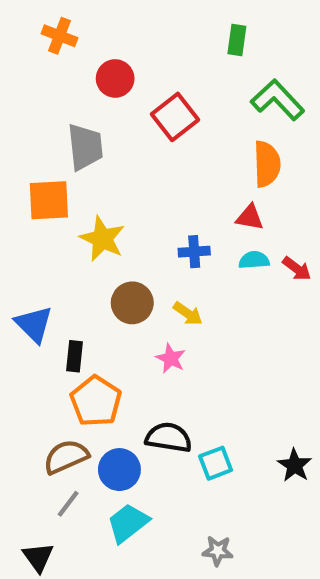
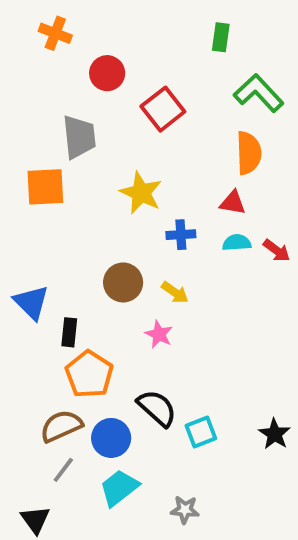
yellow star: (102, 239) -> (141, 193), moved
black semicircle: (169, 438) -> (157, 408), turned 33
gray star: (218, 551) -> (185, 510), moved

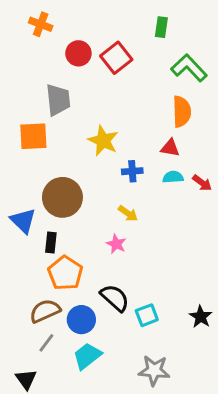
red square: (163, 109) -> (116, 58), moved
brown circle: (123, 282) -> (62, 197), moved, size x1.4
gray star: (185, 510) -> (154, 371), moved, size x1.5

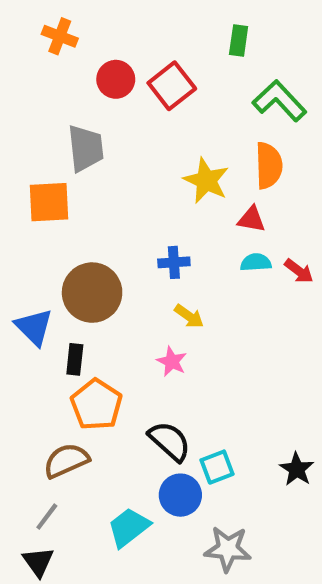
yellow star: (103, 141) -> (206, 181), moved
blue cross: (132, 171) -> (174, 262), moved
blue circle: (81, 320) -> (180, 495), moved
gray line: (46, 343) -> (47, 517), moved

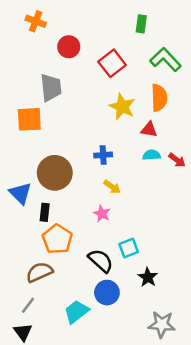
red square: (172, 86) -> (112, 63), moved
cyan square: (217, 467) -> (129, 248), moved
black star: (297, 469) -> (148, 277), moved
gray star: (228, 549) -> (162, 324), moved

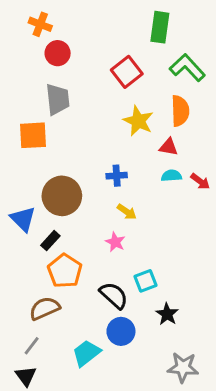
green rectangle: (141, 24) -> (160, 27), size x1.5
red circle: (69, 47) -> (58, 53), moved
black rectangle: (45, 212) -> (50, 241), turned 36

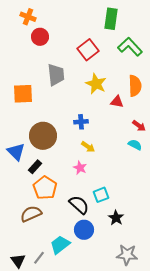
gray trapezoid: (58, 99) -> (56, 75), moved
orange semicircle: (180, 111) -> (135, 86), moved
cyan semicircle: (171, 176) -> (135, 145), moved, turned 32
gray line: (32, 346) -> (39, 258), moved

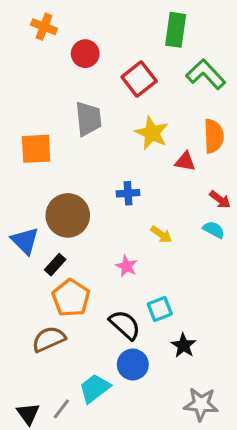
red circle: (40, 37) -> (85, 54), moved
yellow arrow: (88, 147) -> (161, 234), moved

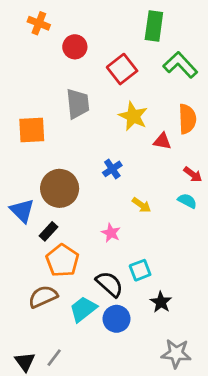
blue cross: (128, 193) -> (112, 169), turned -30
cyan trapezoid: (95, 388) -> (83, 309), moved

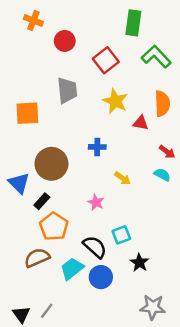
blue cross: (112, 169) -> (97, 147), turned 35

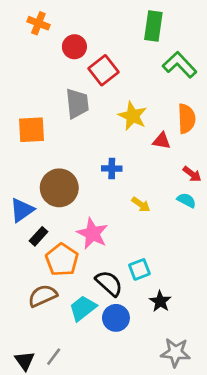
red square: (106, 60) -> (104, 70), moved
blue triangle: (19, 183) -> (22, 210), turned 40
black rectangle: (42, 201) -> (38, 236), moved
pink star: (96, 202) -> (92, 234), moved, size x1.6

